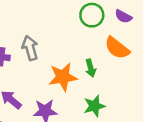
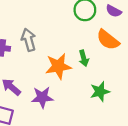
green star: (94, 106) -> (100, 92), moved

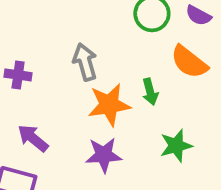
gray arrow: (29, 40) -> (85, 62), moved
purple star: (42, 97) -> (104, 155), moved

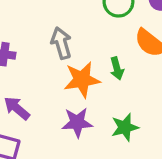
green star: (176, 146) -> (125, 127), moved

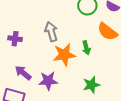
purple star: (77, 122) -> (48, 81), moved

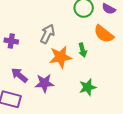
gray arrow: (51, 32) -> (47, 34), turned 42

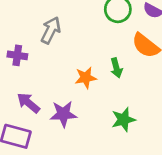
gray arrow: (47, 34) -> (51, 30), moved
orange star: (61, 57) -> (86, 78), size x0.7

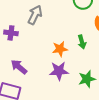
purple star: (63, 114) -> (59, 71), moved

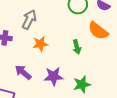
orange star: (60, 49) -> (40, 44), moved
purple arrow: (19, 67) -> (23, 72), moved

